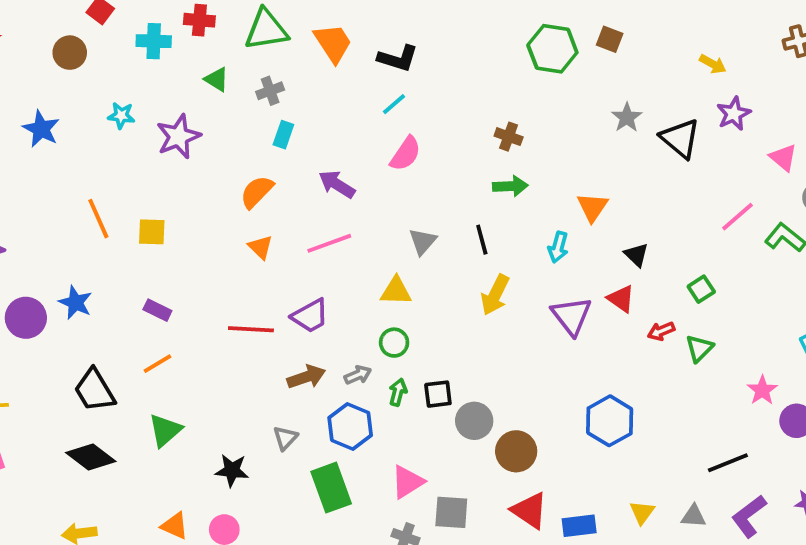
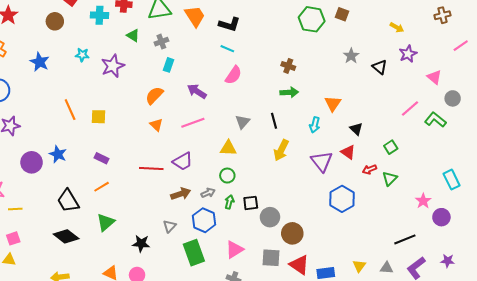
cyan line: (394, 104) -> (227, 49), turned 64
black triangle: (680, 138) -> (380, 67), size x0.7
blue hexagon: (610, 421) -> (342, 199), moved
gray square: (451, 512) -> (271, 258), moved

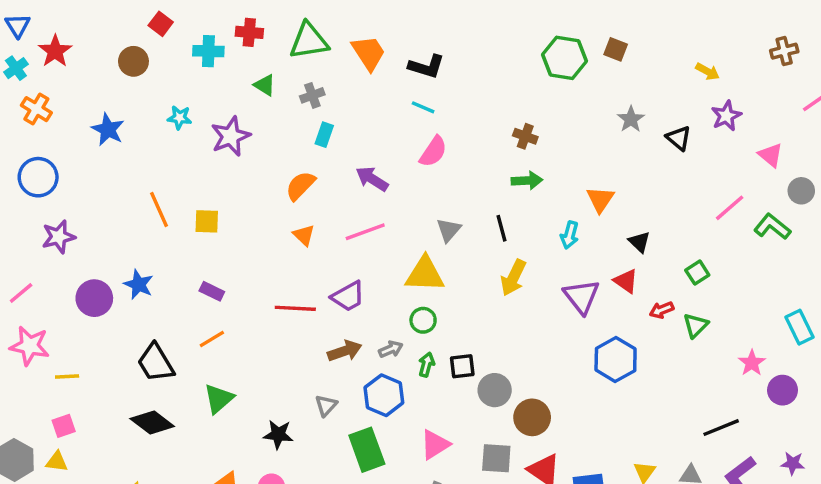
yellow triangle: (228, 148) -> (425, 274), size x1.4

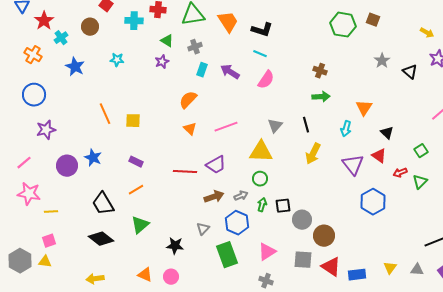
cyan cross: (16, 68) -> (61, 38), moved
purple star: (231, 136) -> (162, 62), moved, size x0.6
purple arrow: (372, 179) -> (230, 72), moved

